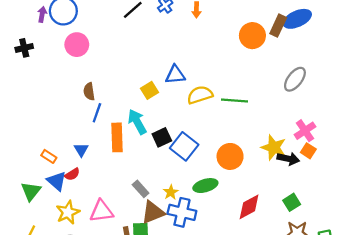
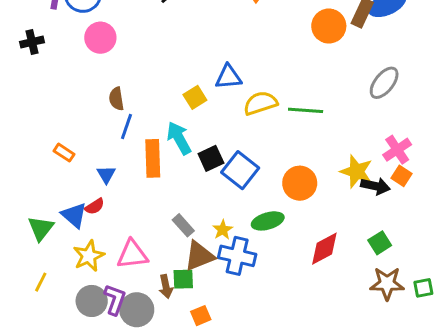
orange rectangle: (49, 156) -> (64, 153), moved

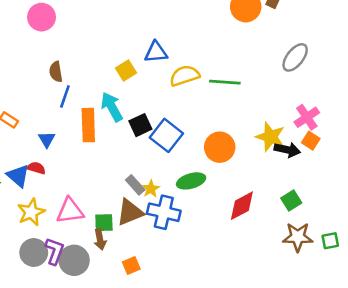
red semicircle: (95, 206) -> (36, 168), turned -132
gray rectangle: (183, 225) -> (135, 185), moved
green square: (183, 279) -> (104, 223), moved

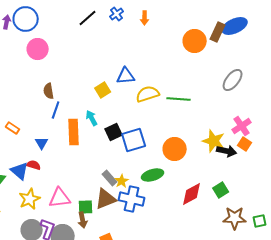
cyan arrow: (112, 107) -> (92, 118), size x0.7
blue square: (166, 135) -> (134, 140), turned 35
green square: (291, 200) -> (221, 190), moved

